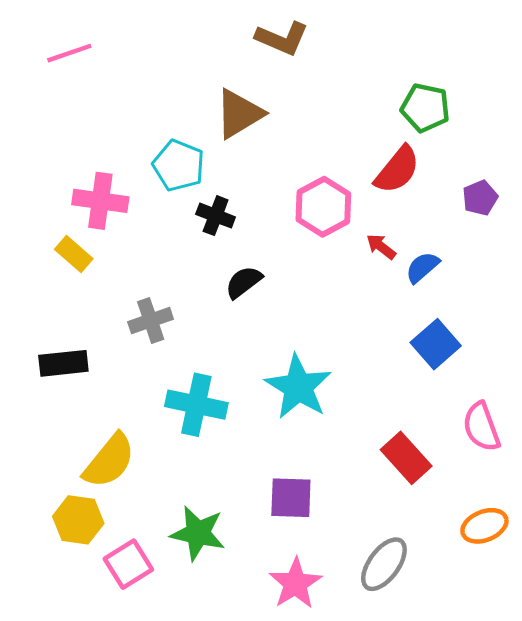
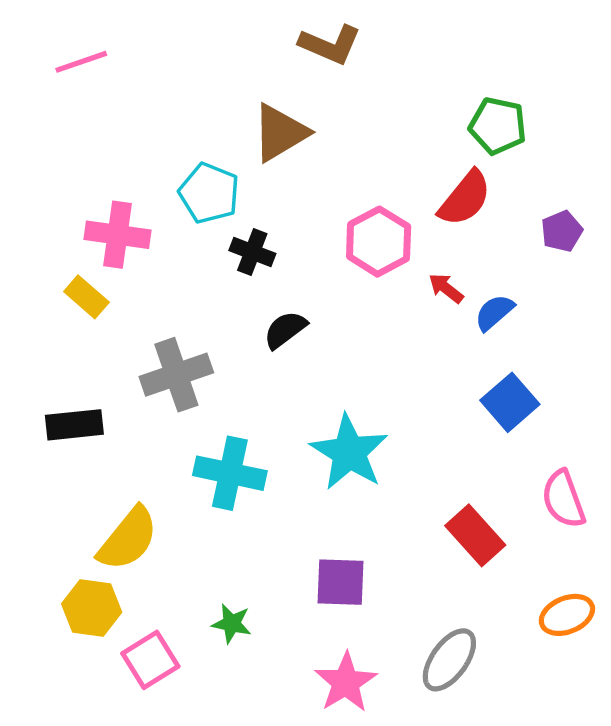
gray cross: (151, 320) -> (176, 375), size x1.4
green star: (198, 533) -> (232, 624), size x0.6

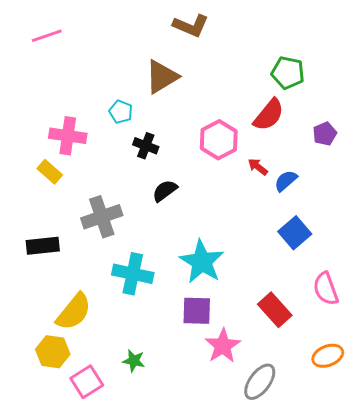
cyan pentagon: (209, 193) -> (121, 112), size x0.7
purple square: (341, 582) -> (197, 311), moved
pink star: (346, 682) -> (223, 346), moved

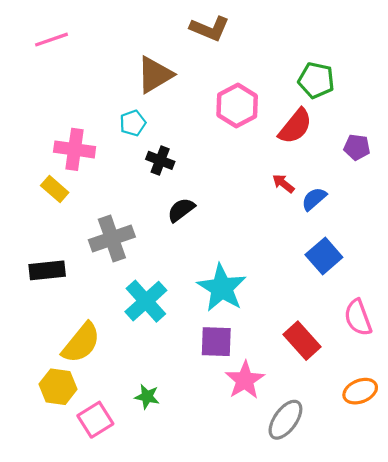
brown triangle: (162, 77) -> (155, 75), moved
cyan pentagon: (121, 112) -> (133, 123), turned 30
purple pentagon: (325, 134) -> (357, 147), turned 30
pink hexagon: (219, 140) -> (237, 105), moved
cyan cross: (133, 274) -> (146, 301), turned 36

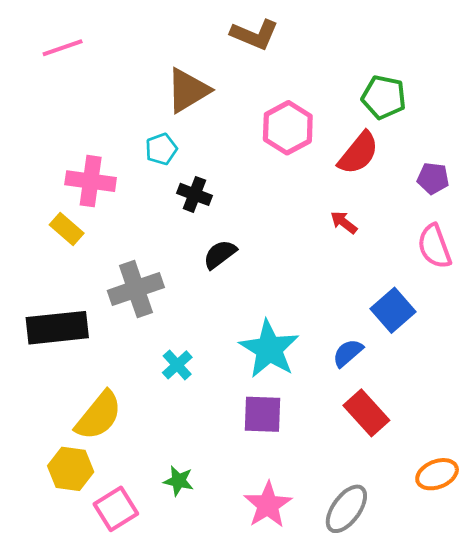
blue semicircle: (314, 199) -> (348, 353), moved
black rectangle: (47, 270) -> (57, 328), size x1.4
cyan cross: (146, 301) -> (177, 365), size x0.6
pink semicircle: (358, 318) -> (434, 246), moved
pink star: (245, 380) -> (268, 505), moved

